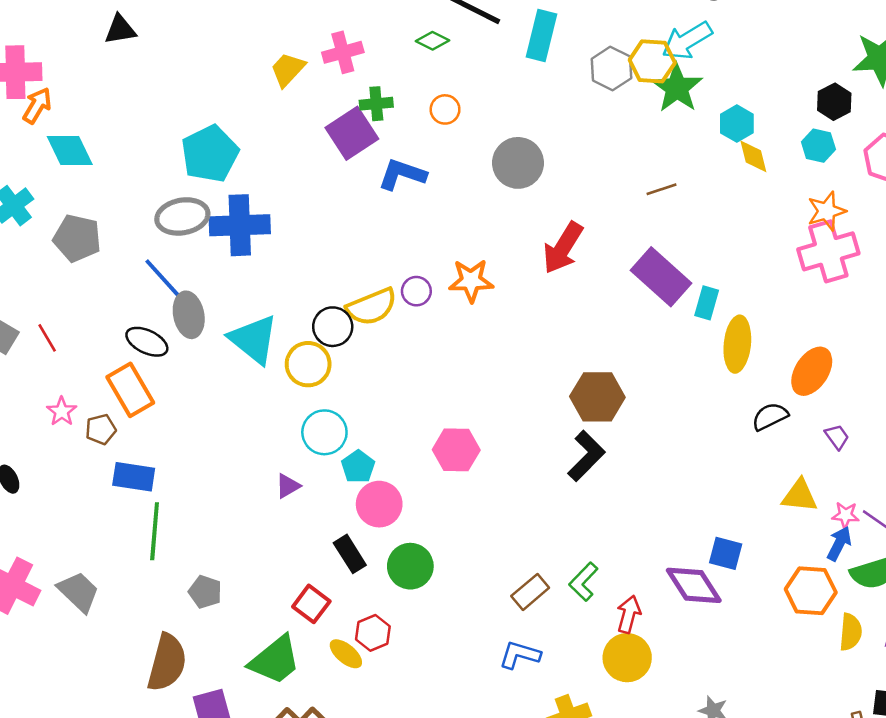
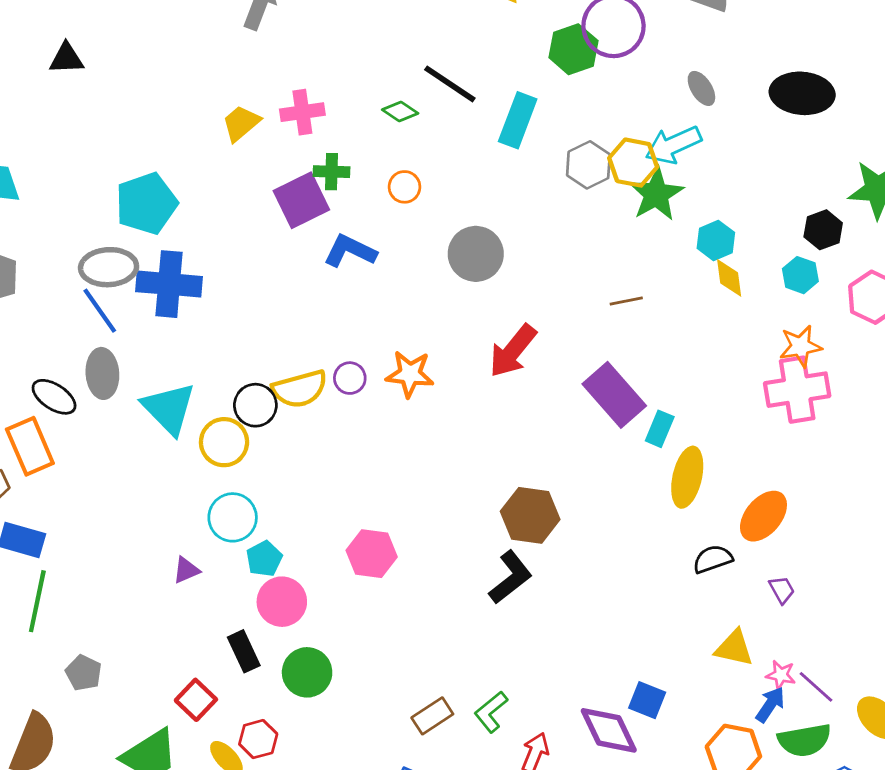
blue line: (163, 278) -> (100, 311), moved

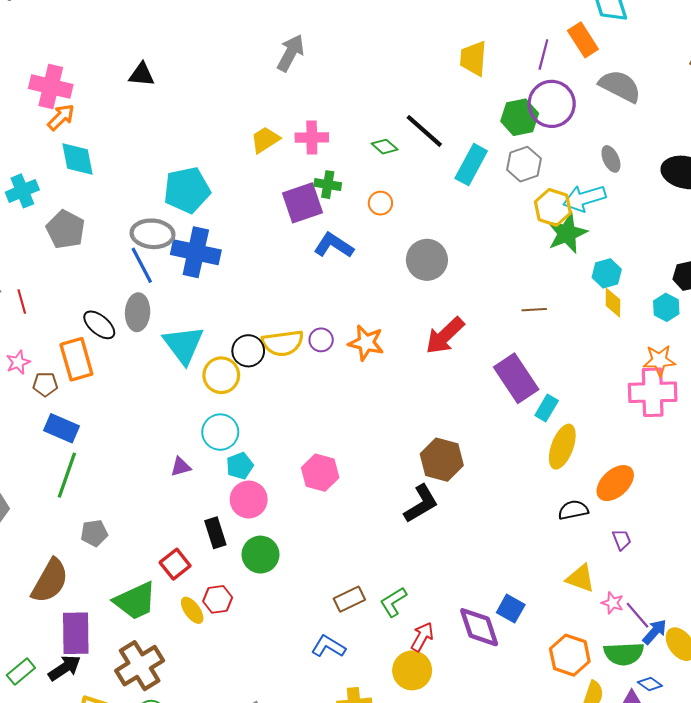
gray hexagon: (588, 165) -> (524, 164), moved
gray pentagon: (84, 673) -> (94, 533), turned 30
blue arrow: (770, 705) -> (655, 632), moved

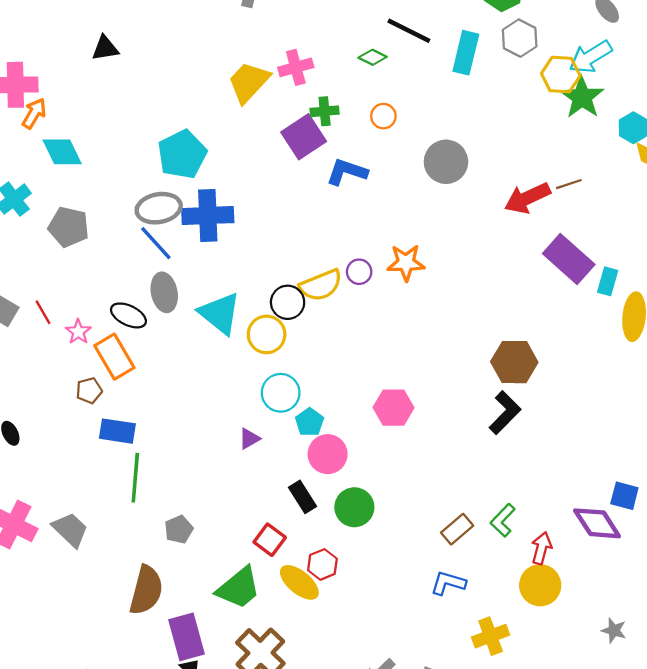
yellow trapezoid: (265, 140) -> (249, 82), size x1.4
red arrow: (445, 336) -> (527, 198), moved, turned 33
pink star: (18, 362) -> (78, 332), moved
yellow ellipse: (192, 610) -> (299, 582), size x1.4

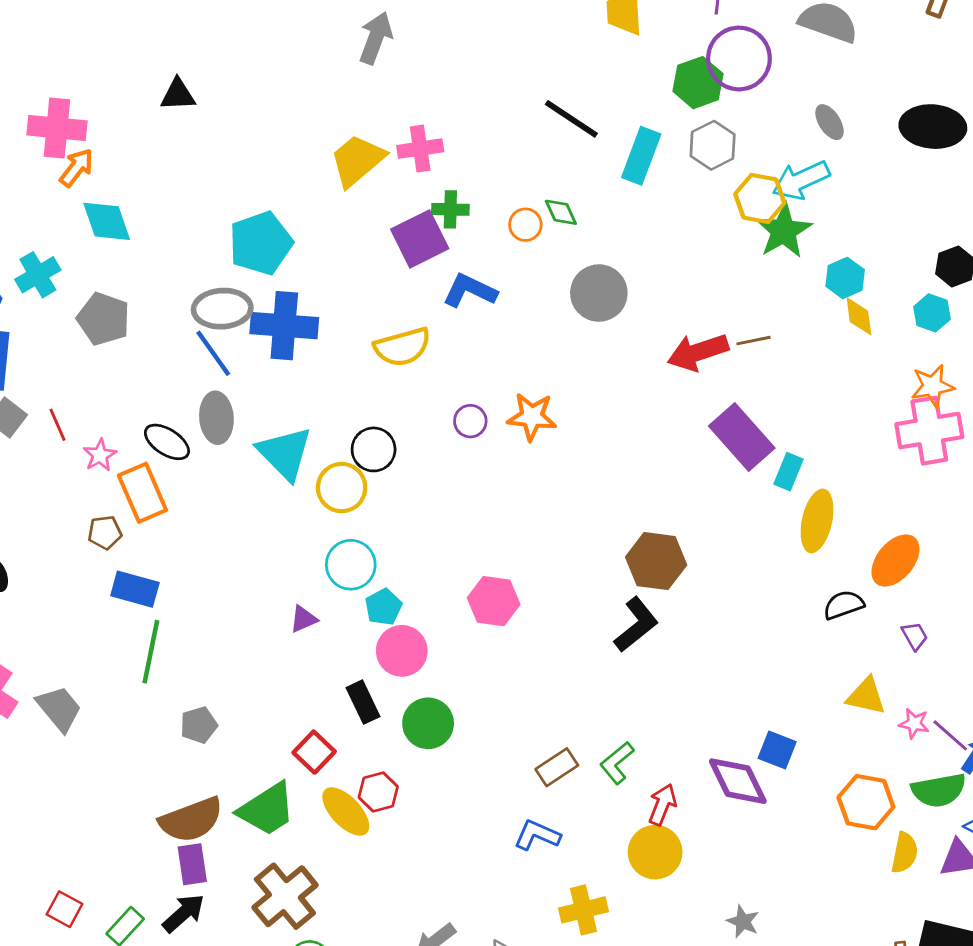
green diamond: (373, 57) -> (561, 212), moved, turned 32
yellow semicircle: (321, 285) -> (402, 347), moved
brown semicircle: (146, 590) -> (191, 820), moved, turned 48
purple rectangle: (187, 637) -> (192, 864), size x0.7

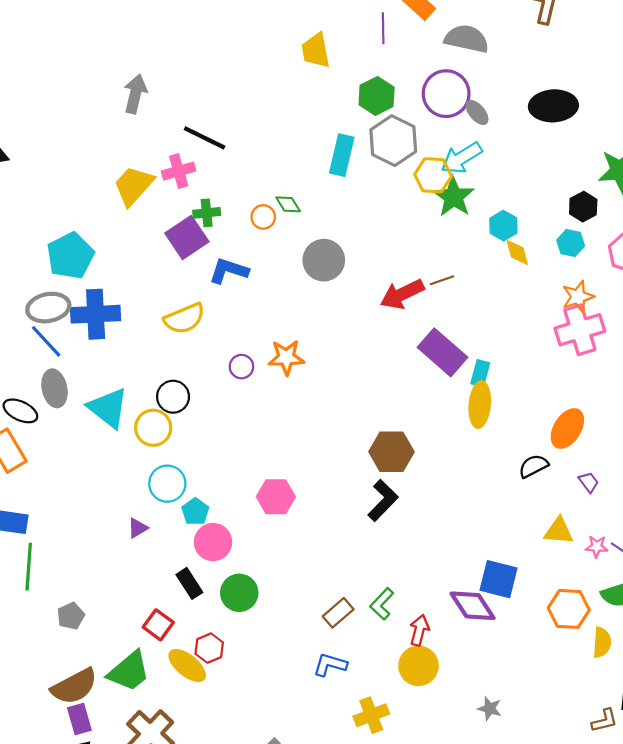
purple circle: (739, 59) -> (446, 94), moved
black line: (571, 119) -> (205, 138), moved
gray hexagon: (713, 145) -> (393, 141), size x1.4
yellow ellipse: (817, 521) -> (480, 405), moved
blue square: (777, 750) -> (498, 579), size x1.4

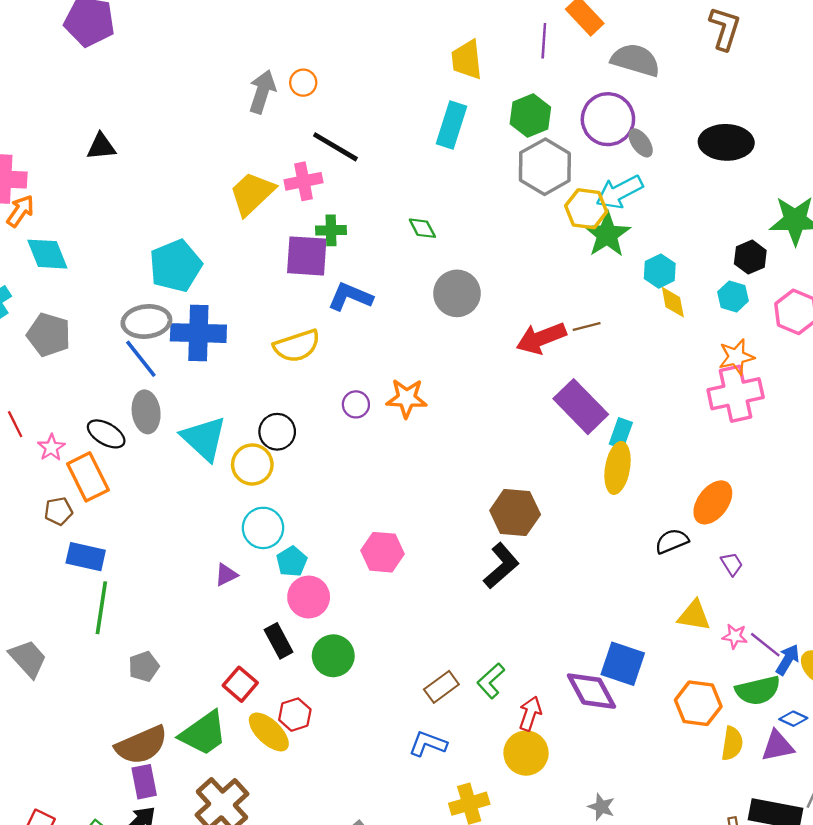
cyan rectangle: (342, 155) -> (451, 125), moved
orange circle: (263, 217) -> (303, 83), moved
purple square: (187, 237) -> (307, 256), turned 33

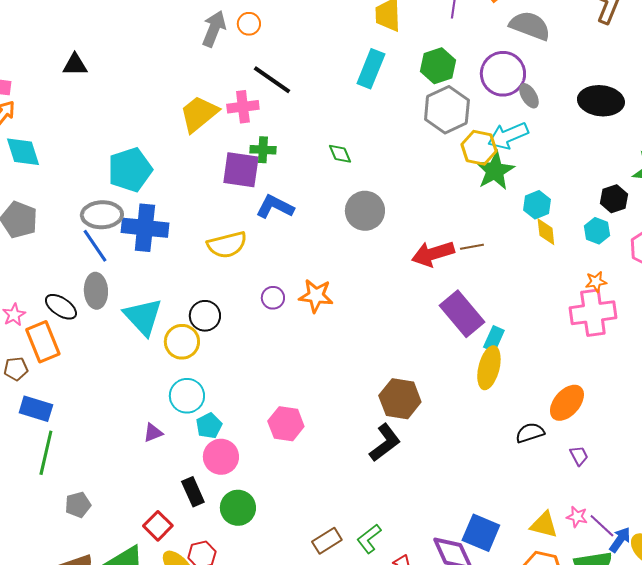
orange star: (736, 357) -> (596, 282), size x0.7
yellow triangle: (694, 616) -> (544, 525), moved

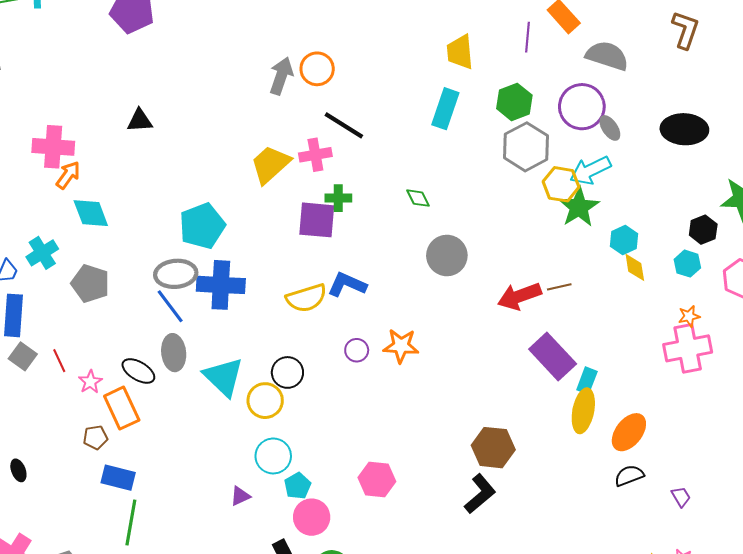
orange circle: (249, 24) -> (317, 69), size x1.4
blue L-shape: (275, 207) -> (347, 285), moved
orange ellipse: (567, 403) -> (629, 432), moved

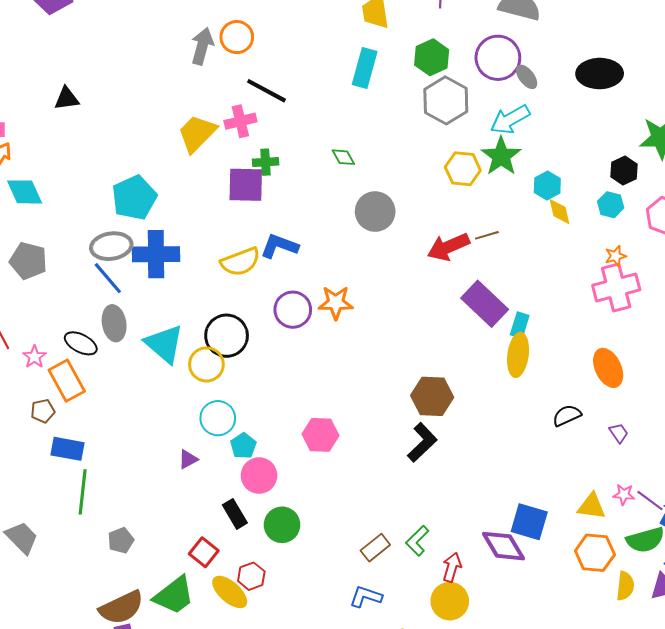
yellow hexagon: (561, 184) -> (463, 169), moved
purple circle: (357, 350) -> (293, 310), size x1.6
black circle: (287, 372) -> (227, 336), size x1.4
orange ellipse: (629, 432) -> (608, 368), moved, turned -60

